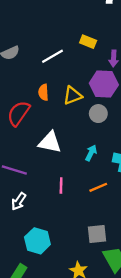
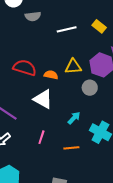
orange semicircle: (43, 92) -> (51, 75), moved, turned 88
red semicircle: (19, 113) -> (25, 68), turned 55

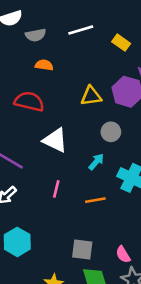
white line: (67, 29) -> (81, 30), moved
orange semicircle: (51, 75) -> (44, 65), moved
gray circle: (90, 88) -> (111, 132), moved

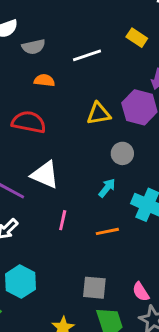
white line: (81, 30) -> (87, 55), moved
yellow rectangle: (121, 43) -> (137, 38), moved
white triangle: (55, 140) -> (45, 175), moved

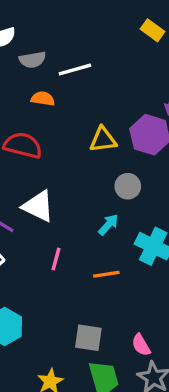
yellow rectangle: (137, 38) -> (152, 30), moved
white line: (87, 55) -> (75, 69), moved

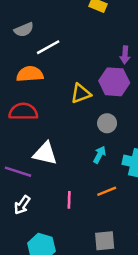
gray semicircle: (32, 60) -> (24, 30), moved
orange semicircle: (43, 99) -> (30, 74), size x1.5
pink line: (56, 259) -> (69, 200), moved

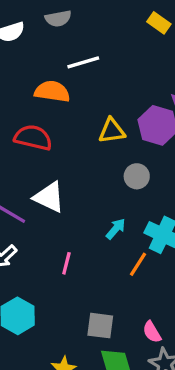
gray semicircle: (24, 30) -> (58, 19), moved
cyan arrow: (100, 155) -> (116, 229), moved
orange line: (107, 191) -> (138, 264), moved, turned -48

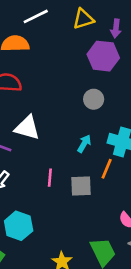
yellow triangle: (112, 131) -> (83, 19), moved
gray square: (100, 326) -> (81, 186), moved

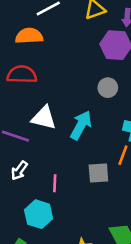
cyan arrow: (84, 144) -> (81, 125), moved, size x1.6
pink line: (50, 178) -> (55, 183), moved

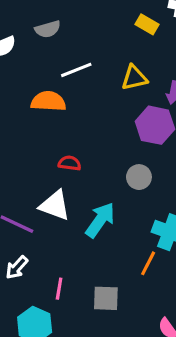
red semicircle: (22, 74) -> (70, 163), moved, size x0.6
gray square: (98, 173) -> (106, 298), moved

